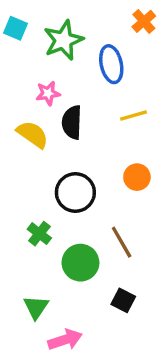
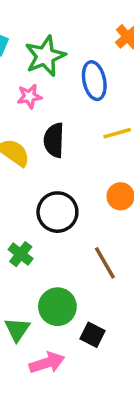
pink star: (48, 93) -> (29, 96), moved
green circle: (80, 263) -> (57, 307), moved
black square: (123, 300) -> (93, 335), moved

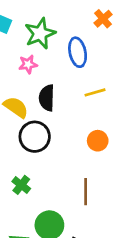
black circle: (57, 212) -> (35, 137), moved
brown line: (105, 263) -> (86, 192), turned 30

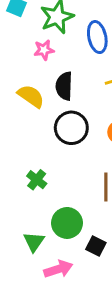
black circle: (35, 137) -> (71, 128), moved

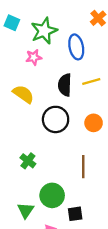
black semicircle: (64, 86) -> (65, 85), moved
black square: (96, 246) -> (75, 214), turned -35

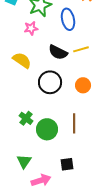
black semicircle: (65, 85) -> (58, 52), turned -66
green circle: (52, 195) -> (47, 129), moved

